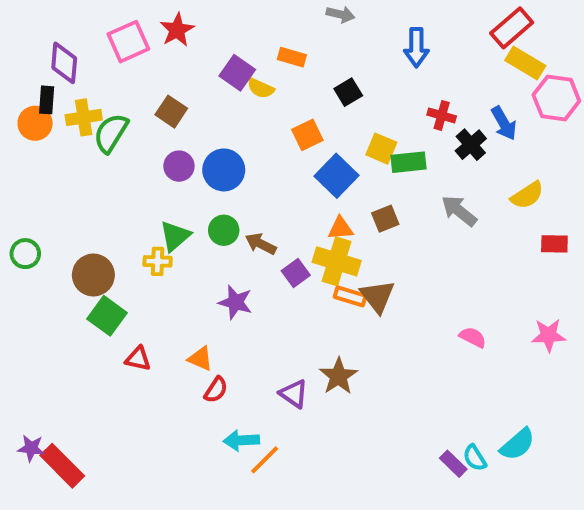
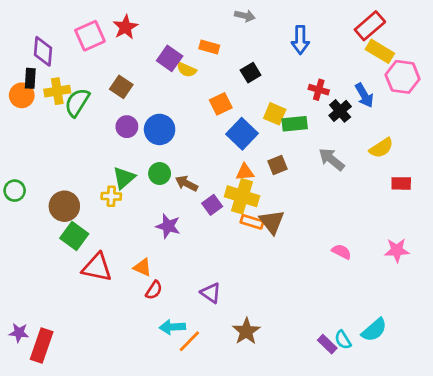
red triangle: (138, 359) -> (97, 267), size x1.6
brown star: (338, 376) -> (246, 331), moved
red rectangle: (62, 466) -> (42, 345), turned 64

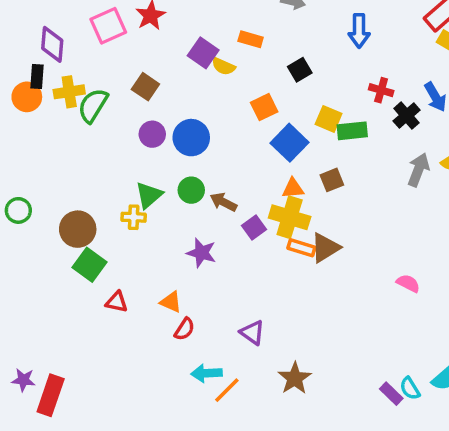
gray arrow: (332, 159) -> (418, 170), moved, turned 72
brown triangle: (272, 222) -> (325, 248), turned 36
red triangle: (97, 267) -> (117, 302), size x0.6

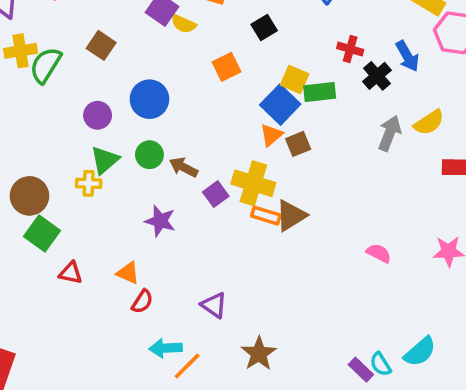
purple circle: (152, 134) -> (98, 115), moved
blue square: (290, 143) -> (280, 105), moved
orange triangle: (293, 188) -> (271, 135), moved, turned -35

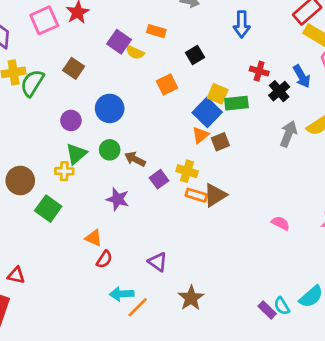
yellow cross: (253, 183) -> (187, 171), size x0.7
green square: (42, 233) -> (48, 209), moved
red triangle: (71, 273) -> (16, 275), moved

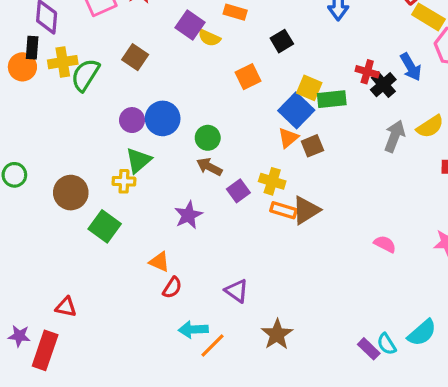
red cross: (259, 71) -> (367, 72), moved
blue circle: (110, 108) -> (163, 118), moved
green circle: (110, 150) -> (208, 138), moved
purple star: (118, 199) -> (188, 215), turned 30

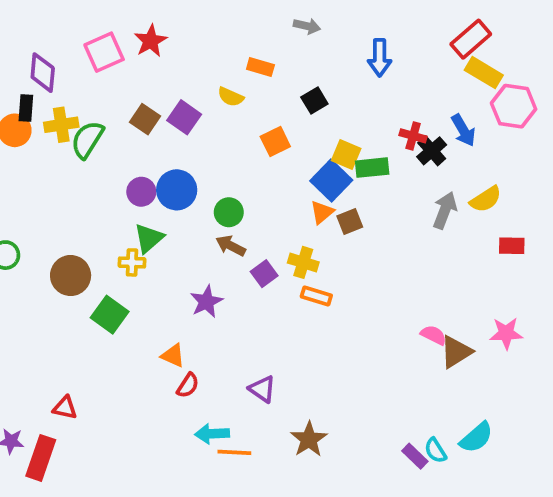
purple square: (190, 25) -> (184, 117), moved
brown triangle: (306, 210) -> (456, 352), moved
orange line: (213, 346) -> (234, 452), turned 48

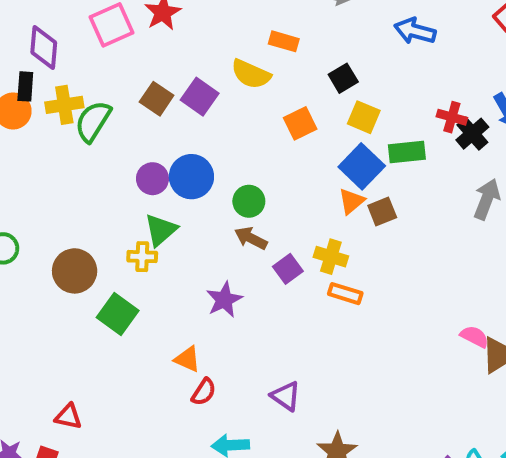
blue arrow: (380, 58) -> (415, 31), turned 105
yellow semicircle: (231, 97) -> (251, 74), size x1.4
yellow square: (346, 155) -> (364, 117), moved

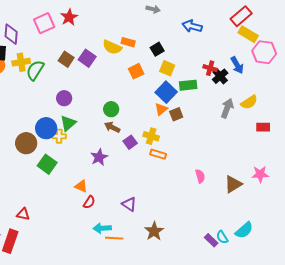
orange rectangle: (284, 41) -> (128, 42), moved
blue circle: (191, 177) -> (46, 128), moved
pink semicircle: (474, 337) -> (200, 176), moved, turned 48

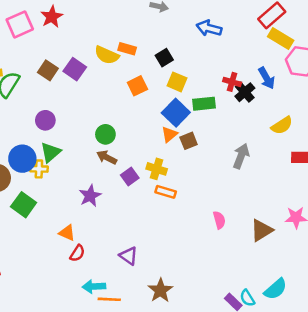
gray arrow: (227, 108) -> (241, 156), moved

